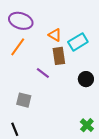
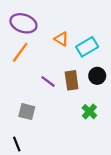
brown rectangle: (59, 56) -> (72, 80), moved
black circle: (86, 79) -> (97, 76), moved
green cross: (87, 125) -> (89, 112), moved

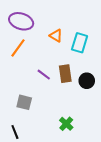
cyan rectangle: (87, 47) -> (80, 43), turned -42
black circle: (97, 76) -> (87, 81), moved
green cross: (89, 112) -> (66, 124), moved

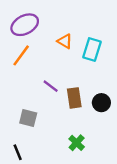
purple ellipse: (21, 21) -> (25, 25), turned -45
brown rectangle: (65, 74) -> (74, 98), moved
black circle: (87, 81) -> (101, 103), moved

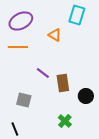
cyan rectangle: (92, 50) -> (77, 15), moved
orange line: (21, 55) -> (18, 47), turned 54
black circle: (101, 103) -> (86, 96), moved

